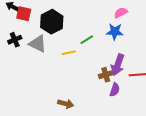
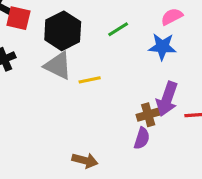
green line: (87, 40) -> (118, 29), moved
gray triangle: (38, 44) -> (58, 66), moved
purple semicircle: (115, 90) -> (142, 138), moved

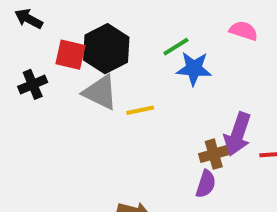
pink semicircle: (172, 17) -> (244, 31), turned 45
red square: (18, 18) -> (70, 55), moved
blue star: (162, 47) -> (194, 69), moved

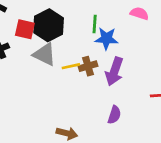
green line: (176, 47) -> (95, 24), turned -54
purple arrow: (238, 134) -> (114, 71), moved
brown cross: (214, 154) -> (88, 66), moved

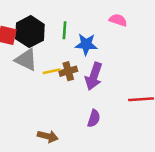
green line: (95, 24) -> (64, 30), moved

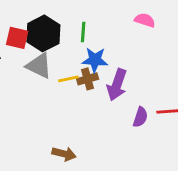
blue star: (86, 44) -> (95, 60), moved
purple semicircle: (94, 118) -> (140, 117), moved

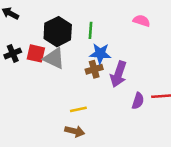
red square: (17, 38) -> (36, 53), moved
yellow line: (68, 79) -> (78, 109), moved

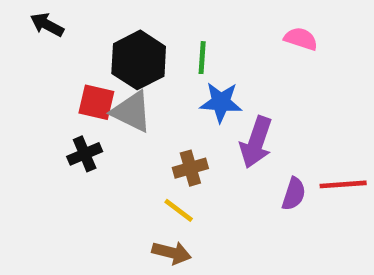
black cross: (13, 53) -> (85, 154), moved
brown cross: (94, 69) -> (190, 168), moved
yellow line: (78, 109) -> (179, 210), turned 49

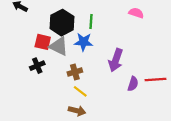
blue star: (221, 102) -> (83, 42), moved
brown cross: (190, 168) -> (75, 72), moved

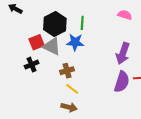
red square: (43, 42) -> (37, 42), turned -35
purple arrow: (116, 60) -> (123, 53), moved
purple semicircle: (133, 84) -> (122, 82), size x1.5

